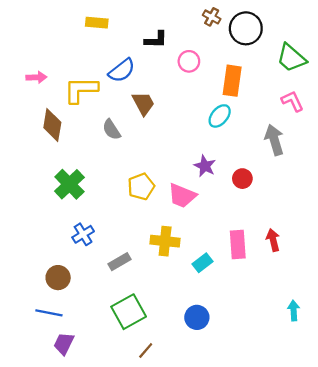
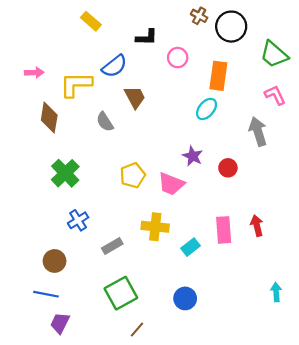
yellow rectangle: (97, 23) -> (91, 21), turned 36

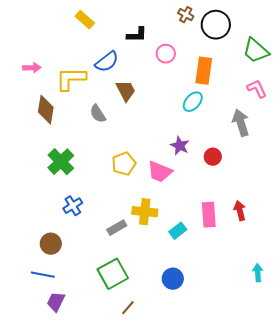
gray rectangle: (112, 246) -> (117, 228), moved

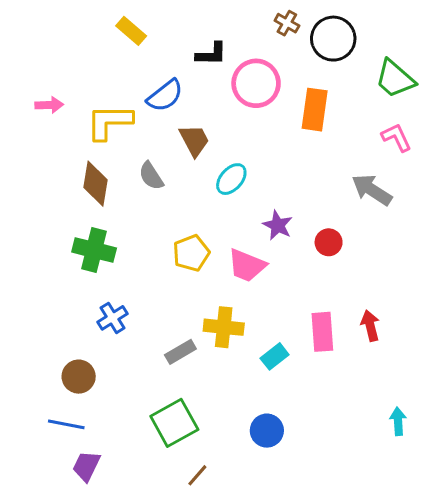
pink circle: (166, 54) -> (256, 83), size x1.6
cyan ellipse: (193, 102) -> (231, 179), moved
brown diamond: (46, 110) -> (96, 184), moved
gray arrow: (241, 123) -> (372, 190), turned -40
green cross: (61, 162) -> (94, 250), turned -32

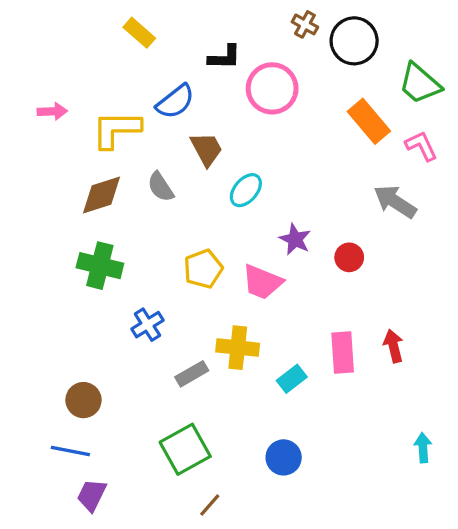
orange rectangle: (315, 110) -> (369, 121), moved, turned -48
brown diamond: (96, 184) -> (102, 195), turned 63
blue cross: (113, 318) -> (147, 325), moved

